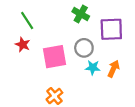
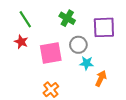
green cross: (81, 14) -> (67, 18), moved
orange arrow: (114, 69) -> (101, 78), moved

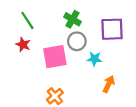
gray circle: (78, 45) -> (77, 41), moved
cyan star: (87, 63) -> (94, 59), moved

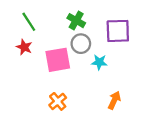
orange arrow: (109, 84) -> (114, 100), moved

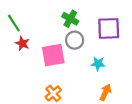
green line: (29, 22) -> (14, 23), moved
cyan star: (99, 62) -> (98, 64), moved

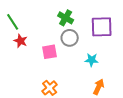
pink square: (53, 55) -> (50, 52), size x0.7

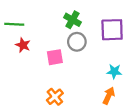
green line: (13, 22) -> (14, 24), turned -54
cyan star: (92, 60) -> (114, 71), moved

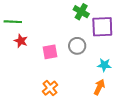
green cross: (72, 20) -> (81, 12), moved
gray circle: (77, 42) -> (77, 46), moved

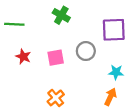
green cross: (81, 12) -> (61, 15), moved
red star: (21, 41) -> (23, 57), moved

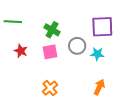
green cross: (61, 15) -> (52, 30), moved
cyan star: (116, 72) -> (97, 54), moved

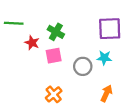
gray circle: (77, 46) -> (83, 66), moved
red star: (21, 51) -> (32, 43), moved

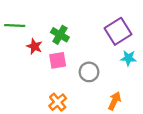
purple square: (110, 29) -> (118, 31), turned -30
cyan star: (104, 58) -> (128, 58), moved

